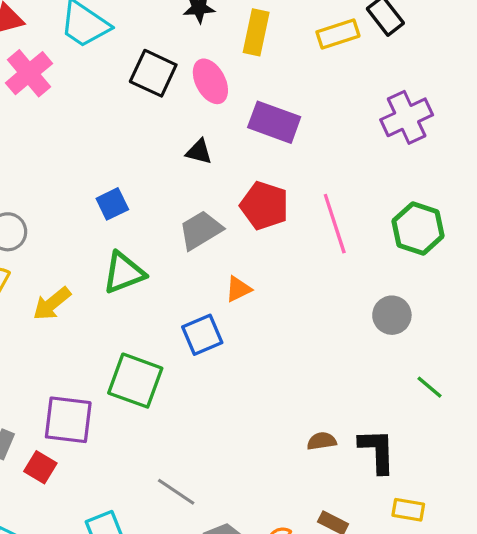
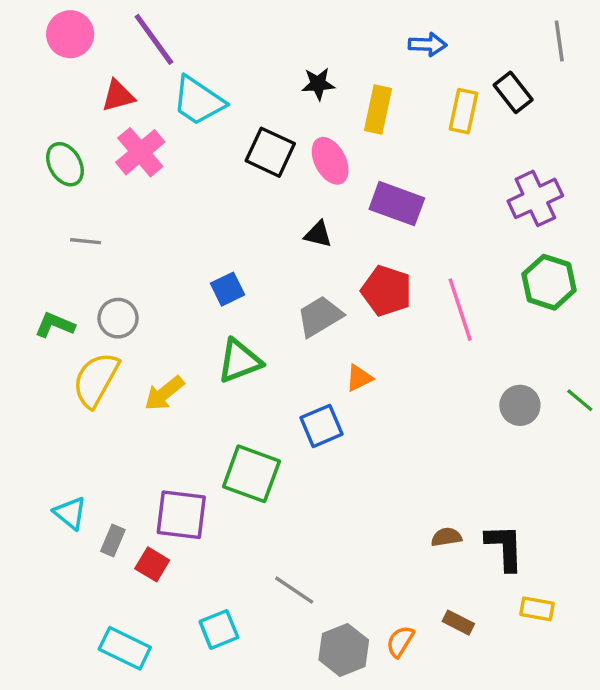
yellow rectangle: (338, 34) -> (464, 111), turned -60
green hexagon: (418, 229) -> (549, 282), moved
green line: (430, 387) -> (580, 400), moved

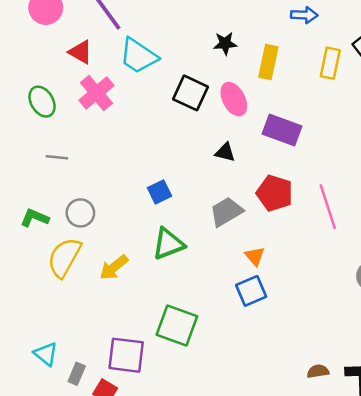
red triangle: (118, 96) -> (80, 52), turned 45
orange triangle: (359, 378) -> (255, 256), turned -45
blue square: (322, 426) -> (251, 291), moved

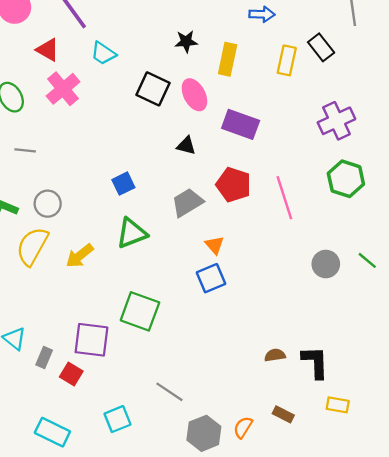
cyan trapezoid: (139, 56) -> (103, 53), size x0.7

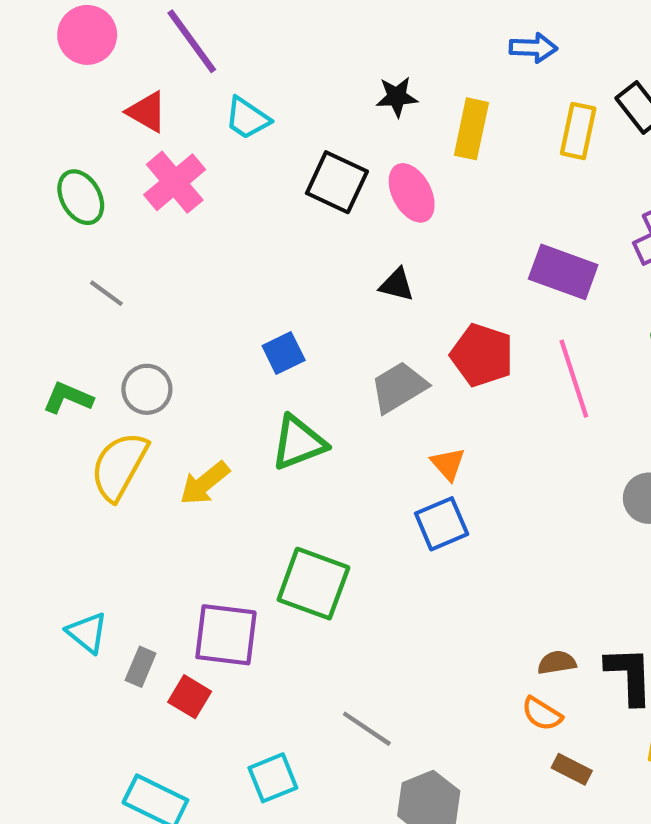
purple rectangle: (241, 124) -> (563, 272), moved
gray line: (25, 150) -> (106, 293), turned 30
orange semicircle: (243, 427) -> (542, 714), moved, turned -90

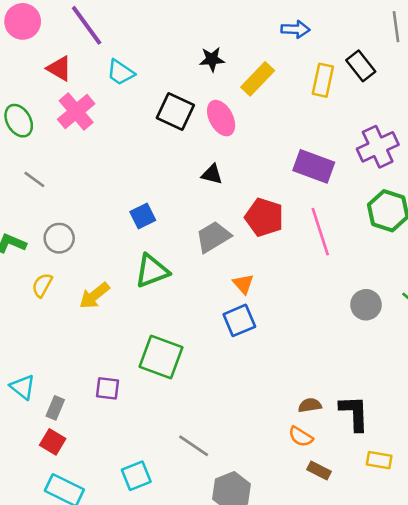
yellow rectangle: (471, 129) -> (258, 79), turned 32
yellow semicircle: (119, 466) -> (42, 285), size x0.6
purple square: (226, 635) -> (107, 388), size x0.6
red square: (190, 697) -> (53, 442), moved

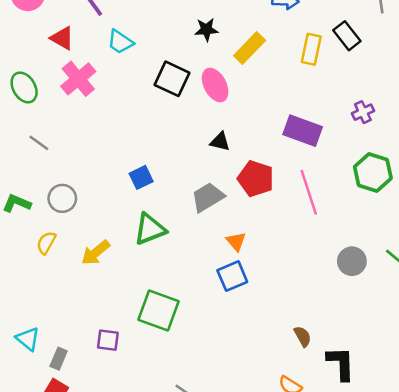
purple cross: (378, 147) -> (363, 112), size x0.6
black triangle: (212, 174) -> (220, 142), moved
brown semicircle: (310, 405) -> (303, 336), moved, turned 70

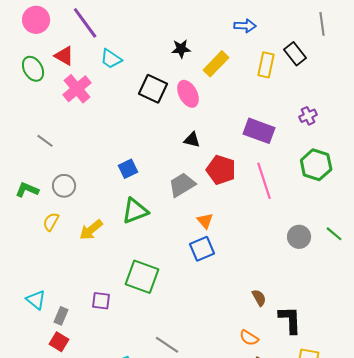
green ellipse: (24, 87) -> (33, 69), moved

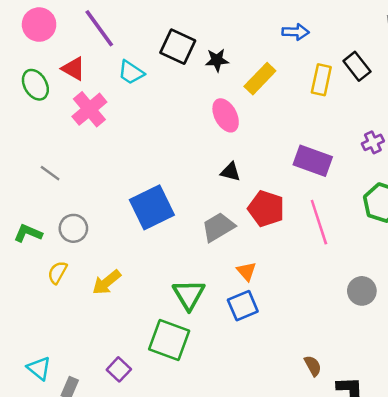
black square: (153, 89) -> (178, 47), moved
blue square: (128, 169) -> (152, 207), size x1.8
green triangle: (135, 211) -> (189, 295), moved, turned -40
purple square: (101, 301) -> (119, 369), turned 36

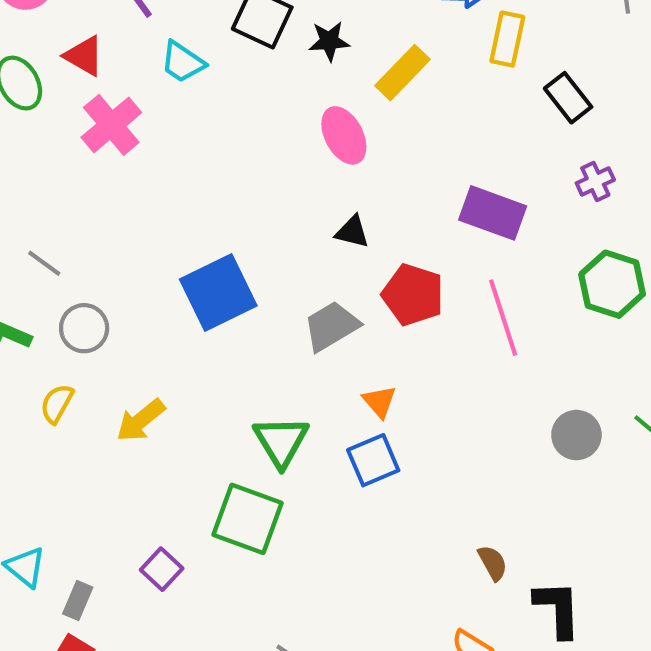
black rectangle: (357, 66) -> (568, 98), moved
yellow rectangle: (321, 80) -> (507, 39), moved
gray line: (50, 173) -> (44, 263), moved

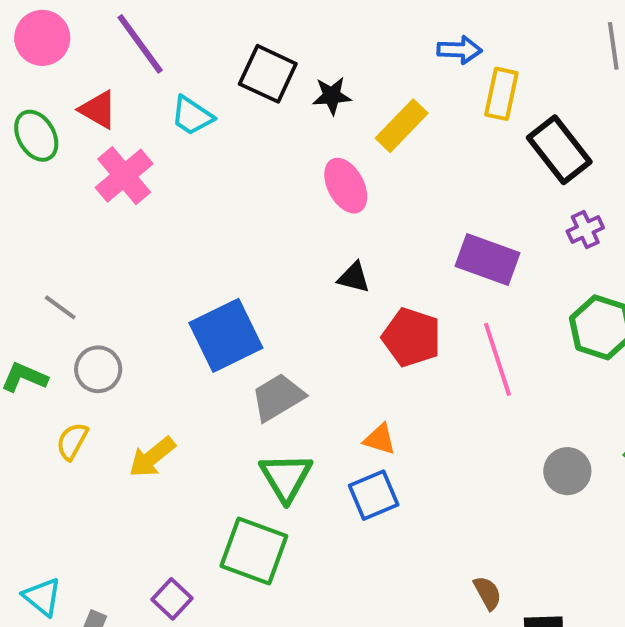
black rectangle: (568, 98) -> (559, 150), size x1.4
gray trapezoid: (331, 326) -> (278, 397), moved
orange triangle: (379, 402) -> (380, 439), turned -32

